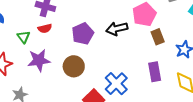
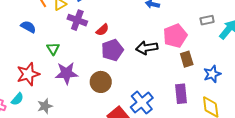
red semicircle: (45, 28) -> (102, 30), moved, turned -32

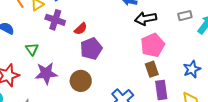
pink pentagon: (175, 36) -> (153, 45), moved
black arrow: (147, 48) -> (146, 19), moved
brown rectangle: (187, 59) -> (152, 69), moved

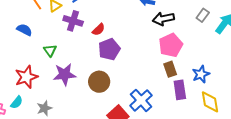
gray rectangle: (185, 16) -> (203, 15), turned -40
blue star: (192, 69) -> (201, 74), moved

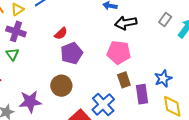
purple cross: (73, 21) -> (16, 31), moved
pink pentagon: (171, 45) -> (119, 52), moved, turned 30
brown rectangle: (170, 69) -> (124, 80), moved
purple star: (65, 74) -> (30, 102), moved

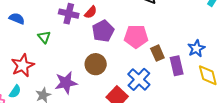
purple cross: (16, 31) -> (69, 14), moved
pink pentagon: (119, 52) -> (136, 36), moved

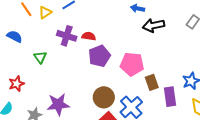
red semicircle: (91, 12) -> (89, 36), turned -128
brown circle: (96, 64) -> (104, 97), moved
red star: (23, 65) -> (16, 84), size x0.7

